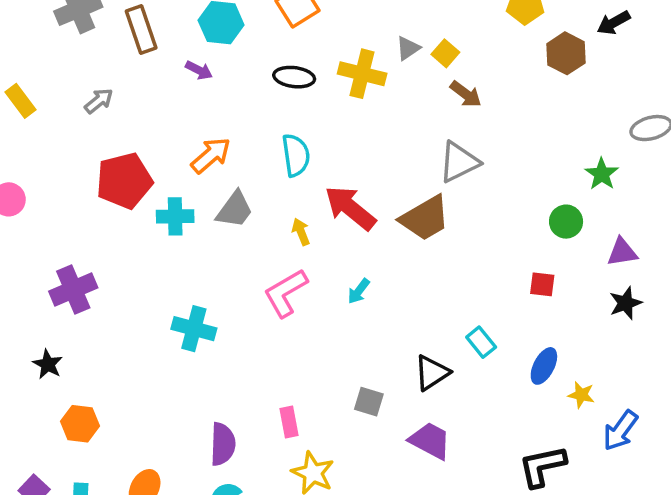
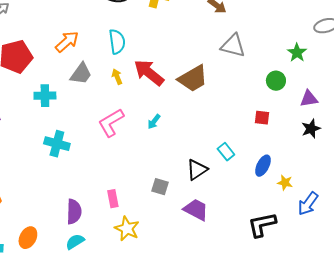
gray triangle: (459, 162) -> (233, 46), moved, turned 40
cyan cross: (175, 216) -> (45, 96), moved
yellow arrow: (301, 232) -> (117, 77), moved

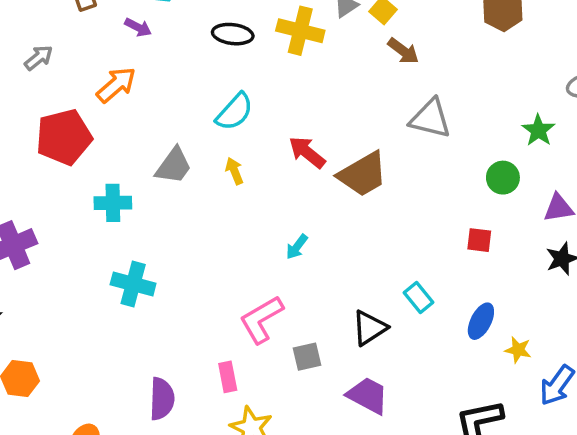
orange arrow: (67, 42) -> (116, 85), moved
cyan semicircle: (117, 42) -> (234, 112), turned 50
red arrow: (149, 73) -> (307, 152), moved, size x0.7
pink L-shape: (111, 123) -> (261, 319), moved
gray square: (160, 187) -> (307, 357), turned -30

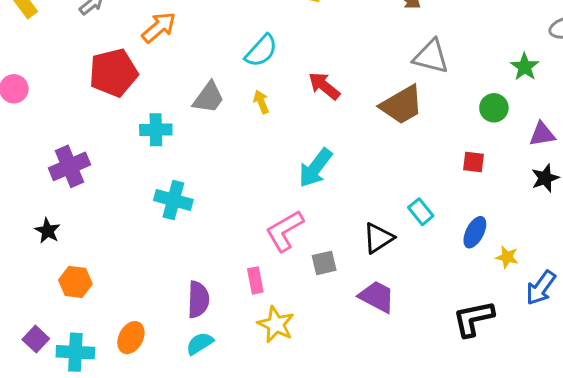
brown trapezoid: (363, 174) -> (402, 105), moved
cyan arrow: (297, 247) -> (315, 168), size x1.8

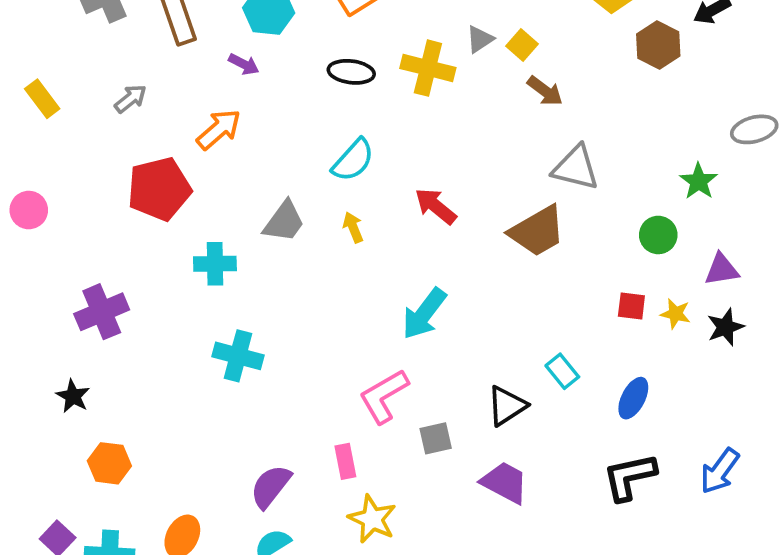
yellow star: (507, 257) -> (676, 314), moved
purple semicircle: (198, 300) -> (271, 486), turned -144
black L-shape: (473, 319) -> (629, 477), moved

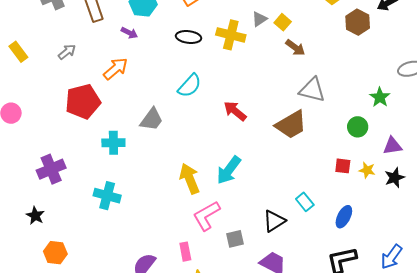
yellow arrow: (353, 227) -> (190, 179), moved, size x1.8
cyan cross: (238, 356) -> (107, 196), moved

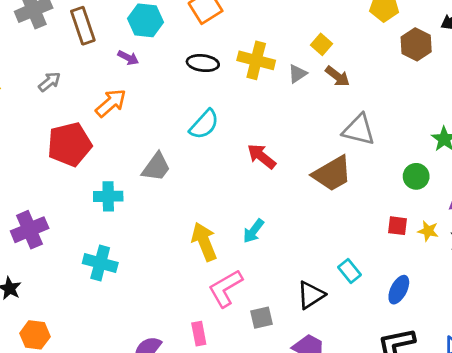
gray triangle: (259, 19) -> (297, 74), moved
cyan arrow: (229, 170) -> (253, 231), size x0.7

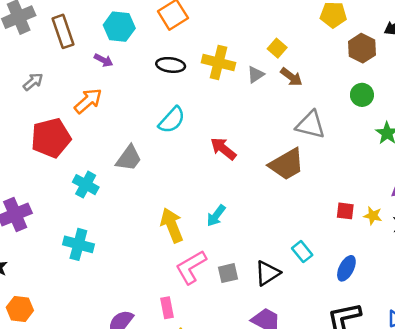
green circle: (416, 176) -> (362, 95), moved
cyan cross: (108, 196) -> (86, 185), turned 30
gray square: (261, 318) -> (228, 273), moved

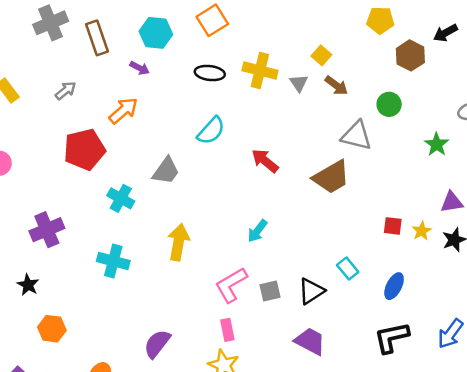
gray triangle: (256, 75) -> (299, 83), turned -30
green circle: (362, 95) -> (389, 104), moved
yellow star: (373, 216) -> (422, 231), turned 30
yellow arrow: (172, 225) -> (178, 242), moved, turned 32
pink rectangle: (167, 308) -> (227, 330), moved

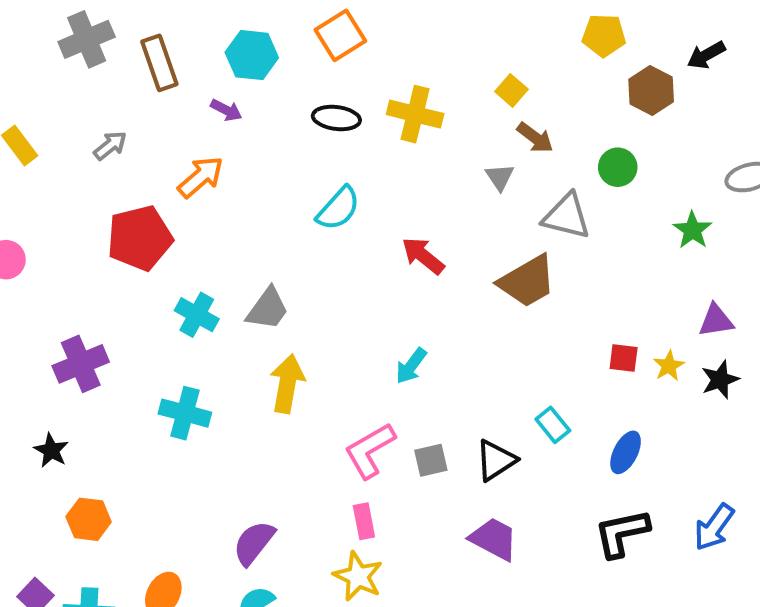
gray triangle: (299, 83) -> (500, 177), moved
gray trapezoid: (166, 171) -> (268, 309), moved

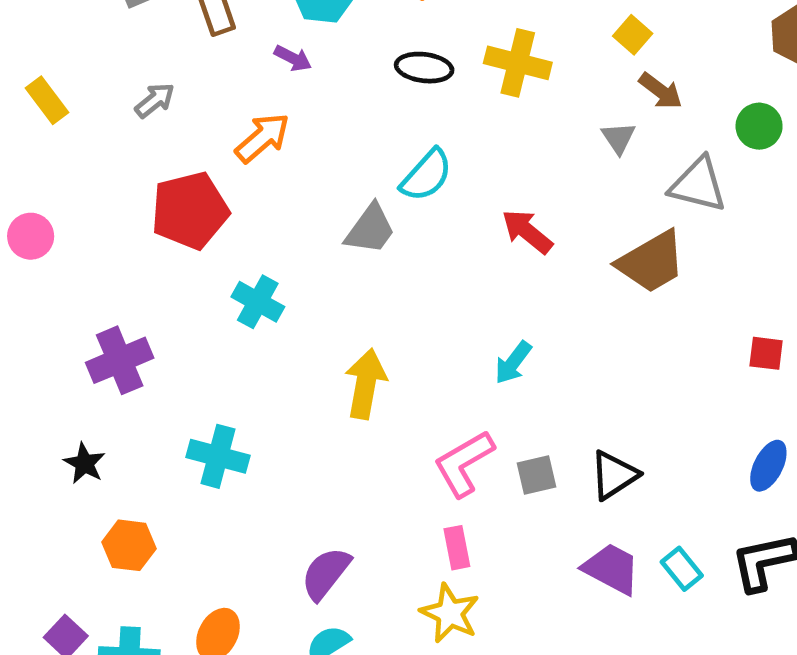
gray trapezoid: (268, 309) -> (370, 229), moved
cyan cross: (185, 413) -> (218, 456), moved
cyan rectangle: (553, 425) -> (682, 569), moved

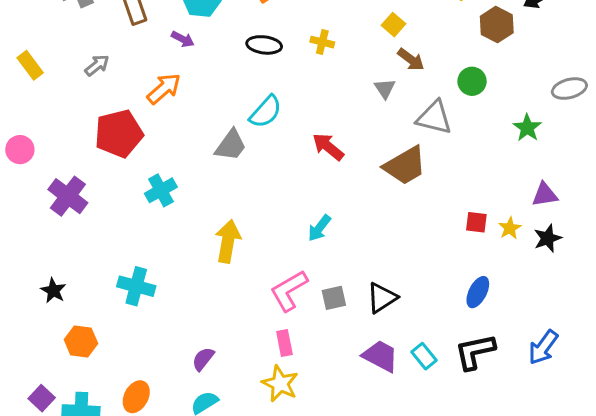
yellow cross: (518, 63) -> (322, 42), size x0.6
cyan cross: (258, 302) -> (161, 190), turned 32
purple cross: (120, 360) -> (68, 196), moved, turned -30
purple semicircle: (326, 573) -> (203, 359), size x0.7

